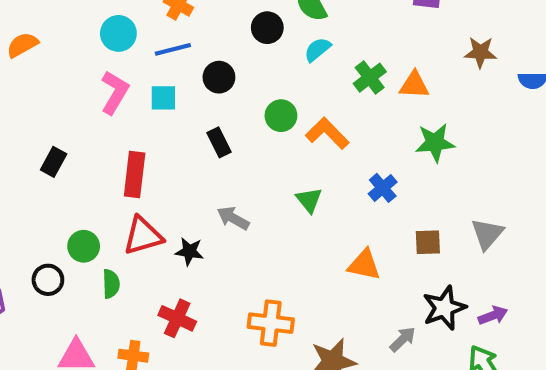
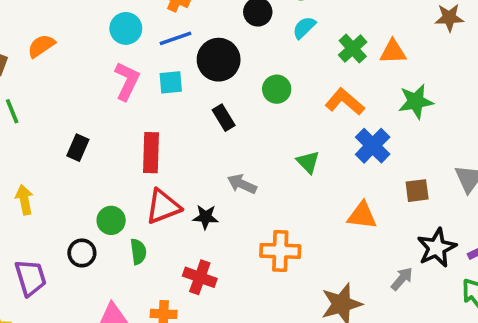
black circle: (219, 77) -> (219, 60), size x1.5
orange L-shape: (327, 133) -> (345, 102), moved
blue cross: (383, 188) -> (373, 146), size x1.4
orange cross: (271, 323) -> (280, 251), moved

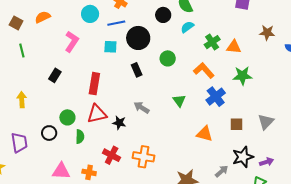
pink L-shape: (127, 81) -> (72, 42), moved
orange cross: (280, 251) -> (144, 157), moved

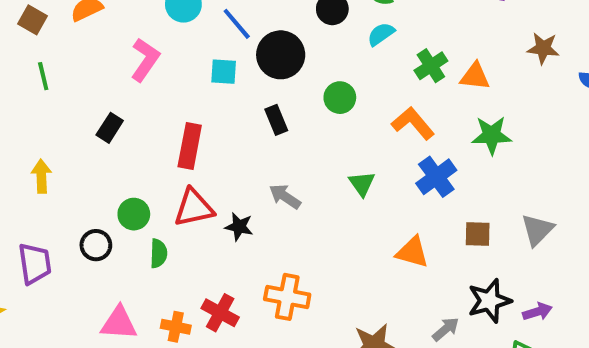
blue line: (116, 23) -> (237, 24), turned 60
red cross: (112, 155) -> (220, 313), moved

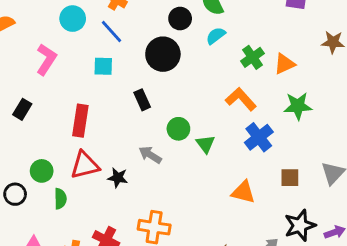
black circle: (281, 55) -> (163, 54), moved
orange triangle: (475, 76) -> (284, 64), turned -30
green circle: (340, 98) -> (178, 129), moved

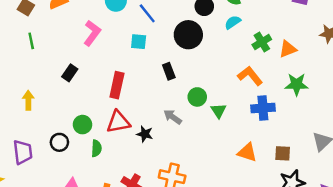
blue cross: (259, 137) -> (263, 108), turned 30
brown square: (290, 178) -> (283, 153), moved

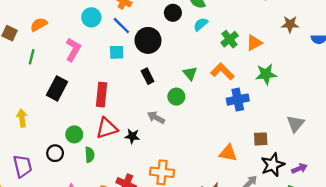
black circle: (188, 35) -> (148, 40), moved
green line: (31, 41) -> (32, 57), moved, turned 32
black rectangle: (70, 73) -> (57, 88), size x1.5
green triangle: (219, 111) -> (190, 73), moved
orange triangle: (247, 152) -> (228, 153), moved

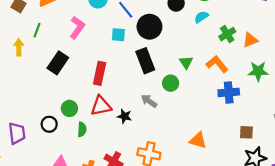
black rectangle: (148, 76) -> (145, 61), size x1.6
yellow arrow: (22, 118) -> (19, 47), moved
orange triangle: (228, 153) -> (198, 140), moved

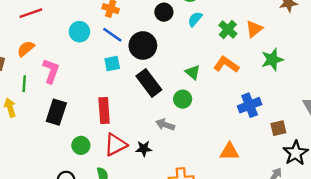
pink L-shape: (77, 28) -> (51, 71), moved
blue cross: (229, 92) -> (250, 105), moved
green circle: (69, 108) -> (81, 145), moved

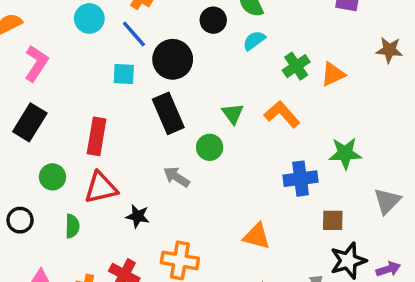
green star: (272, 60) -> (345, 153), moved
black star: (144, 149) -> (138, 216), moved

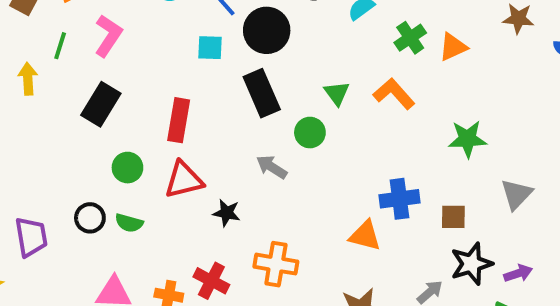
blue cross: (301, 179) -> (400, 199), moved
green semicircle: (72, 226) -> (129, 223), moved, turned 105

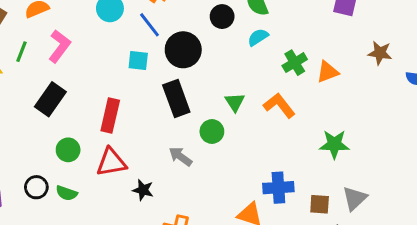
gray triangle: (516, 194) -> (355, 198), moved

